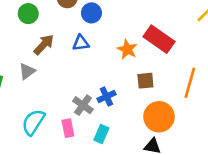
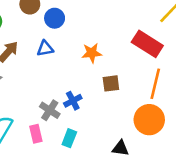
red rectangle: (159, 39) -> (147, 44), moved
orange star: (127, 49) -> (92, 53), turned -30
orange circle: (159, 117) -> (149, 120), moved

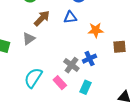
orange star: (92, 53) -> (96, 30), moved
pink rectangle: (36, 134) -> (60, 83), turned -32

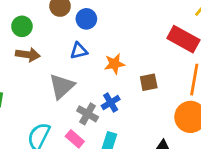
brown arrow: (42, 18) -> (28, 55), moved, turned 60
gray triangle: (29, 39) -> (62, 86), moved, size x1.5

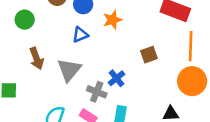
brown arrow: (28, 55) -> (37, 58), moved, turned 70
orange star: (114, 64) -> (112, 20), moved

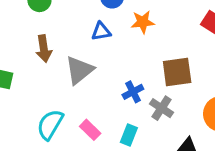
brown square: (149, 55) -> (177, 72), size x1.5
gray cross: (97, 92) -> (162, 108), moved

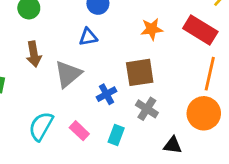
orange star: (143, 22) -> (152, 29), moved
brown square: (177, 72) -> (140, 72), moved
blue cross: (133, 92) -> (106, 94), moved

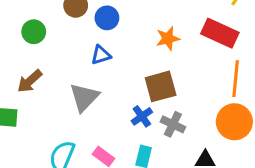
brown arrow: (34, 54) -> (30, 81), moved, turned 65
blue cross: (106, 94) -> (142, 116), moved

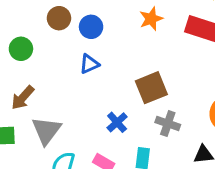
orange star: (168, 38) -> (151, 19), moved
gray triangle: (84, 97) -> (46, 131), moved
blue cross: (142, 116) -> (117, 122), moved

